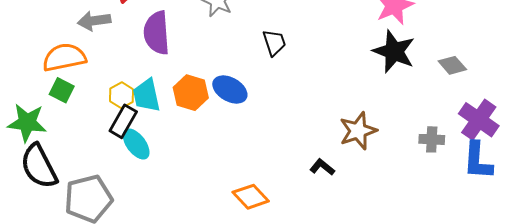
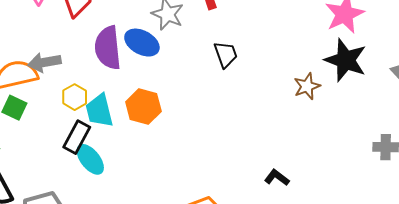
gray arrow: (94, 21) -> (44, 62), moved
blue ellipse: (230, 90) -> (142, 43), moved
yellow hexagon: (121, 95) -> (75, 97), moved
brown star: (358, 131) -> (307, 86), moved, size x0.7

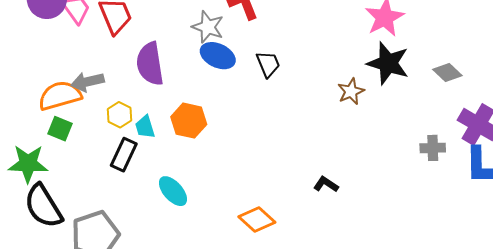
blue ellipse: (142, 43) -> (218, 56), moved
cyan trapezoid: (99, 111) -> (145, 127), size x0.7
cyan ellipse: (90, 159) -> (173, 191), moved

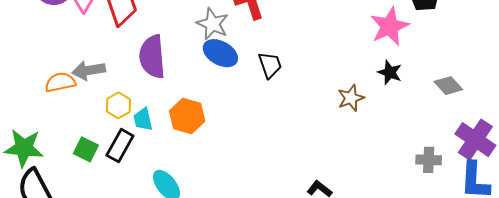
black star: (388, 63) -> (390, 72), size x0.6
orange semicircle: (60, 96) -> (60, 82), size x0.7
green square: (60, 129) -> (86, 149), moved

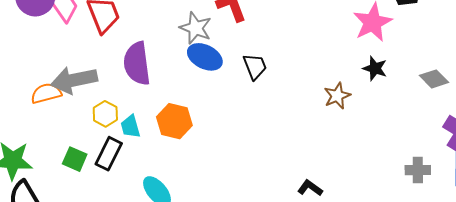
gray arrow: (89, 70) -> (74, 80), size x1.4
gray cross: (429, 160) -> (418, 170), moved

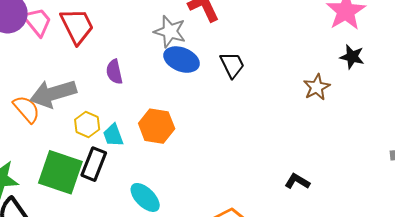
purple semicircle: (137, 63) -> (114, 72), size x0.6
orange semicircle: (46, 93) -> (26, 109), turned 68
green square: (75, 159) -> (60, 172), size x1.8

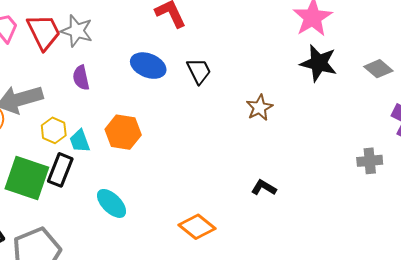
gray star: (170, 31) -> (77, 31), moved
black star: (352, 57) -> (319, 63), size x1.5
brown star: (317, 87) -> (259, 108), moved

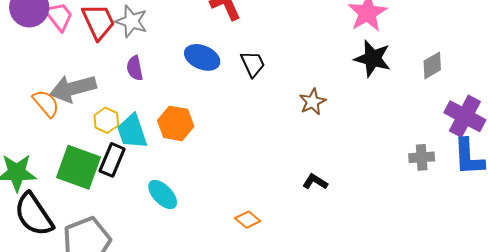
gray diamond: (378, 69) -> (432, 65), turned -72
cyan trapezoid: (80, 141) -> (132, 131), size x1.5
orange diamond: (197, 227) -> (248, 220), size x0.7

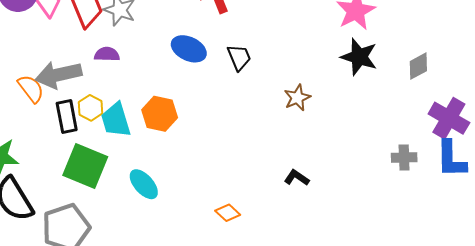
purple semicircle: (135, 68) -> (107, 54), moved, turned 100
black rectangle: (112, 160) -> (67, 116), moved, turned -36
green square: (78, 167) -> (85, 166), moved

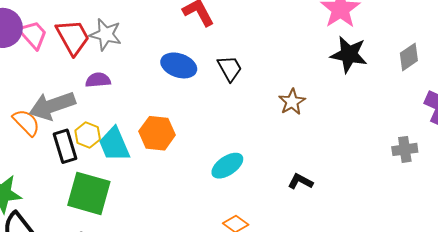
cyan ellipse: (144, 184) -> (227, 166), moved, turned -76

